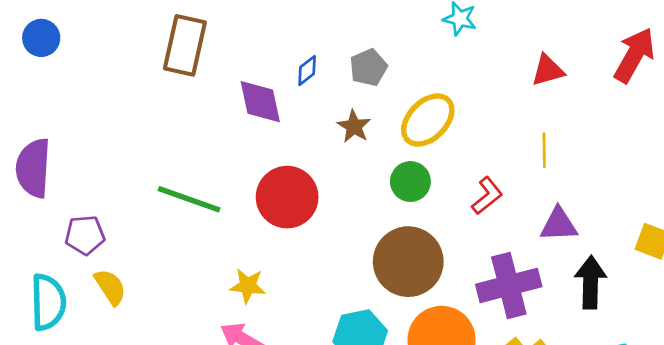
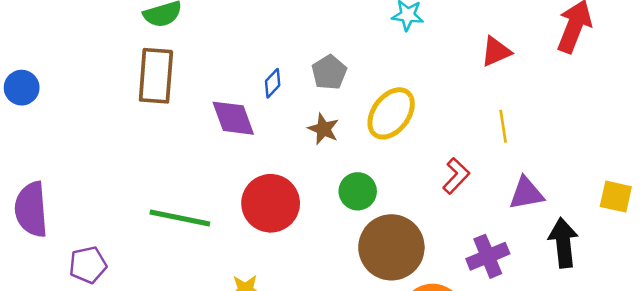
green circle: (410, 182) -> (358, 191), moved
purple cross: (509, 285) -> (488, 256), size x0.7

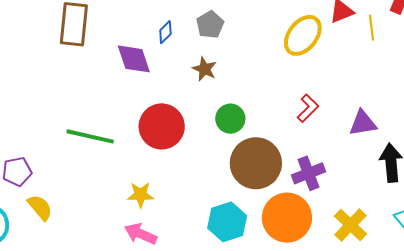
yellow ellipse: (391, 113) -> (303, 35), moved
yellow line: (503, 126) -> (371, 28), moved
purple cross: (488, 256) -> (309, 173), moved

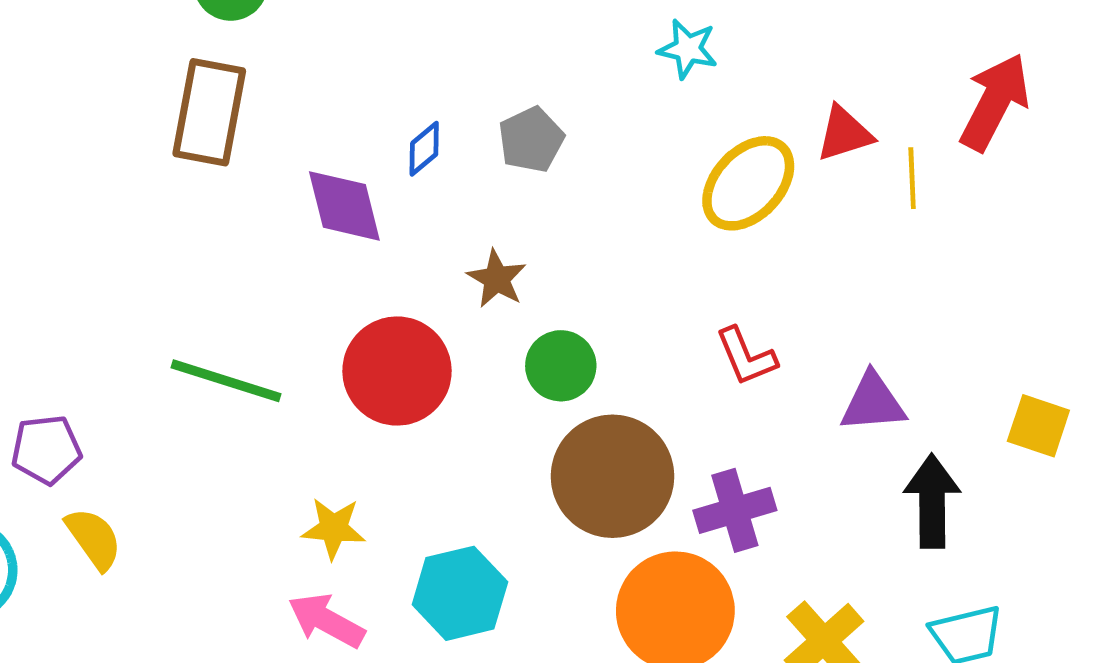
brown star: (205, 69) -> (497, 279), moved
red L-shape: (308, 108) -> (746, 356), turned 108
cyan hexagon: (227, 222) -> (460, 593), moved

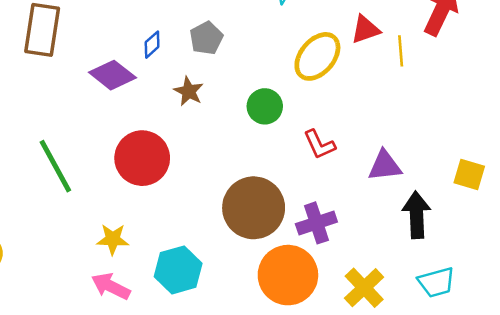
purple diamond: (344, 206) -> (112, 75), turned -36
brown star: (497, 279) -> (189, 91), moved
green circle: (561, 366) -> (265, 106), moved
green line: (226, 381) -> (55, 166), turned 46

